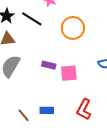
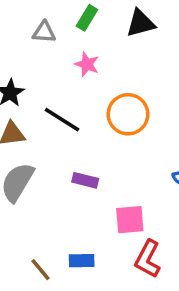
black line: (32, 19) -> (62, 120), moved
pink square: (69, 73) -> (130, 220), moved

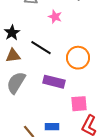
orange circle: (128, 114) -> (78, 58), moved
purple rectangle: (85, 180) -> (54, 82), size x1.5

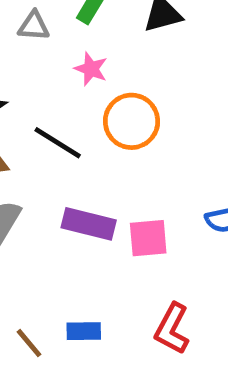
orange circle: (78, 58) -> (132, 121), moved
pink square: (79, 104) -> (148, 238), moved

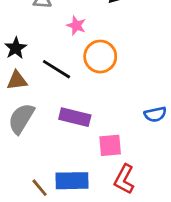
pink square: (148, 238) -> (110, 145), moved
blue rectangle: (84, 331) -> (72, 181), size x1.6

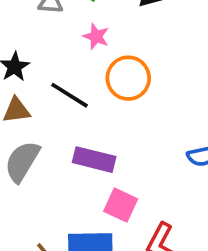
pink square: (110, 145) -> (121, 205), moved, turned 30

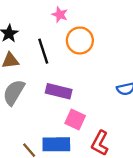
black line: (70, 95) -> (43, 51), turned 40

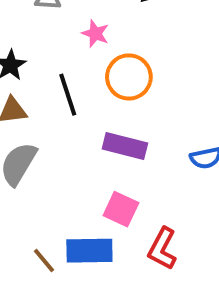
purple rectangle: (59, 91) -> (125, 146), moved

